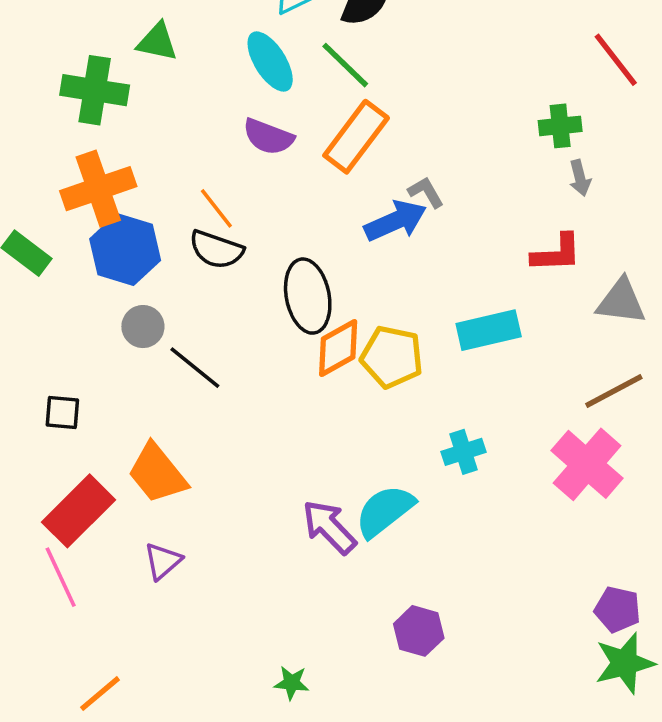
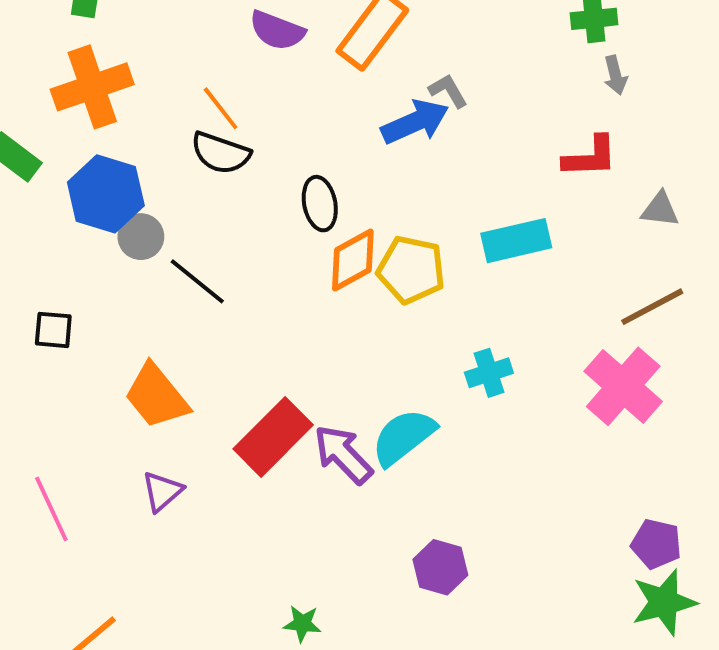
blue hexagon: (125, 250) -> (106, 194), moved
black ellipse: (308, 296) -> (320, 204), size x0.7
gray triangle: (621, 301) -> (660, 209), size x0.7
red rectangle: (79, 511) -> (273, 437), moved

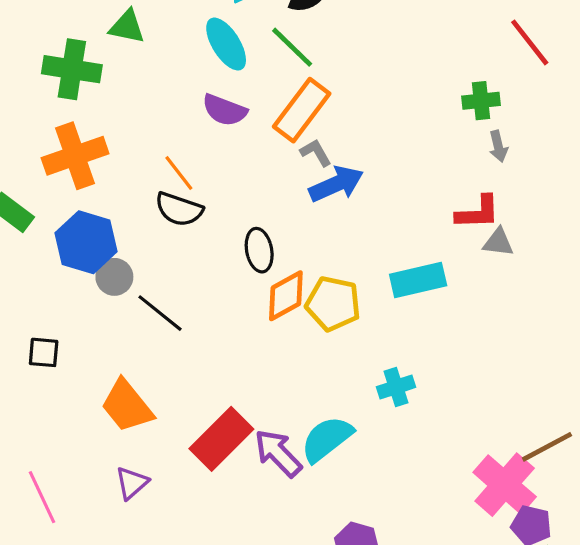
gray L-shape: (448, 91) -> (316, 153), moved
gray triangle: (660, 209) -> (498, 242), moved
brown line: (652, 307) -> (547, 447), moved
pink cross: (623, 386) -> (505, 485), moved

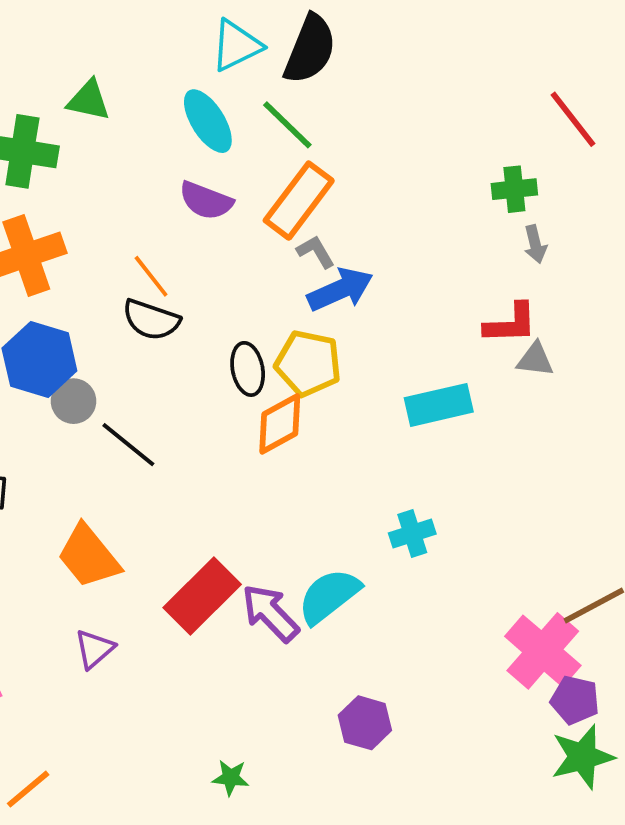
yellow pentagon: (333, 304) -> (308, 363), moved

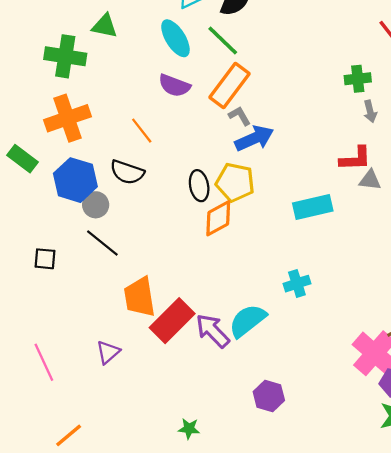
black semicircle: (151, 320) -> (127, 172), moved
black line: (128, 445) -> (102, 243), moved
orange trapezoid: (89, 556) -> (139, 297), moved, turned 30

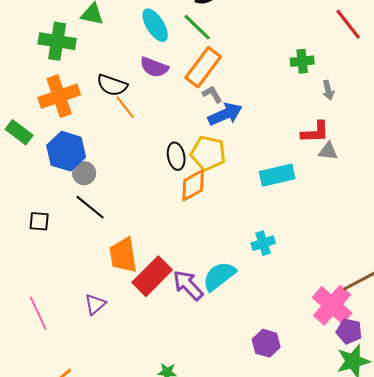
green cross: (358, 79) -> (302, 61), moved
black semicircle: (127, 172) -> (112, 85), moved
purple hexagon: (269, 396) -> (266, 343), moved

